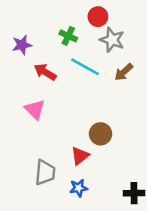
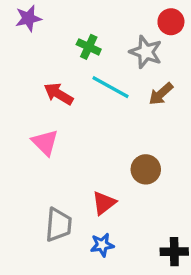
red circle: (98, 17) -> (171, 22), moved
purple star: (22, 45) -> (28, 18), moved
brown circle: (101, 134) -> (146, 169), moved

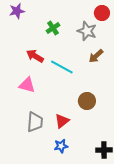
green cross: (89, 47) -> (53, 28), turned 32
cyan line: (111, 87) -> (62, 67), moved
pink triangle: (45, 143) -> (27, 85), turned -30
gray trapezoid: (59, 225) -> (35, 122), moved

